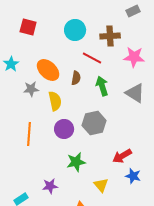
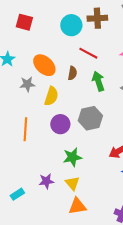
brown cross: (110, 36) -> (97, 18), moved
yellow semicircle: (55, 101) -> (51, 96), turned 30
yellow triangle: (101, 185) -> (72, 183), moved

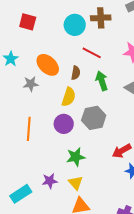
yellow semicircle: (51, 96) -> (69, 97), moved
cyan rectangle: (17, 194) -> (21, 194), size x1.5

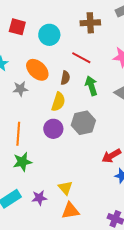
cyan circle: (75, 25) -> (49, 35), moved
green star: (76, 157) -> (22, 162), moved
purple star: (50, 181) -> (39, 198), moved

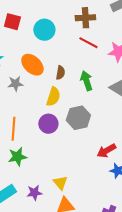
red line: (81, 58) -> (88, 43), moved

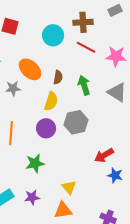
cyan circle: (44, 30) -> (53, 35), moved
green star: (17, 157) -> (35, 163), moved
yellow triangle: (60, 183) -> (69, 187), moved

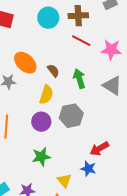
cyan circle: (53, 35) -> (48, 18), moved
brown semicircle: (58, 77) -> (53, 71), turned -48
green star: (35, 163) -> (41, 157), moved
blue star: (115, 175) -> (88, 169), moved

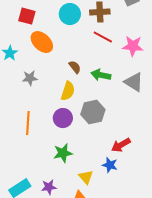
orange ellipse: (25, 63) -> (42, 42), moved
green arrow: (79, 79) -> (101, 75), turned -60

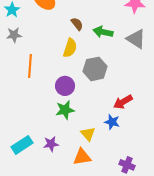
gray star: (30, 78) -> (14, 35), moved
purple circle: (63, 118) -> (65, 86), moved
orange line: (28, 123) -> (30, 66), moved

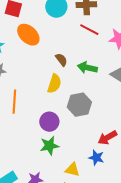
yellow triangle: (88, 134) -> (72, 170), turned -35

